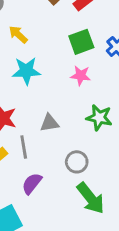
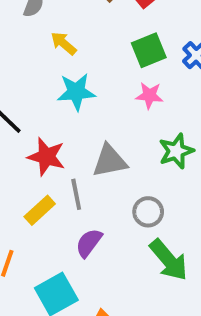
green star: (99, 118) -> (176, 151), turned -30
gray triangle: (49, 123) -> (110, 161), size x1.4

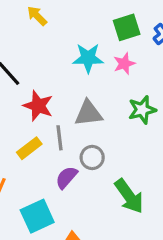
yellow arrow: (64, 43) -> (37, 16), moved
cyan star: (76, 92) -> (88, 58), moved
pink star: (149, 95) -> (124, 64), turned -30
gray circle: (148, 212) -> (92, 157), moved

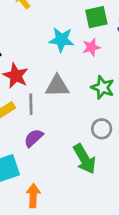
green star: (142, 110) -> (103, 87), turned 30
gray circle: (92, 157) -> (102, 129), moved

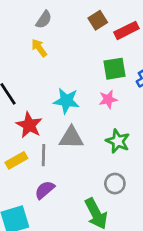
cyan star: (62, 40) -> (66, 101), moved

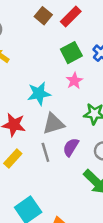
gray line: (44, 155) -> (45, 152), moved
purple semicircle: (45, 190) -> (71, 147), moved

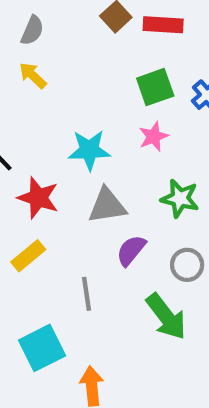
red rectangle: (71, 16) -> (163, 25), turned 40
gray line: (45, 152) -> (87, 294), moved

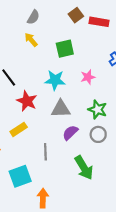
green square: (155, 87) -> (65, 49), moved
gray circle: (187, 265) -> (98, 134), moved

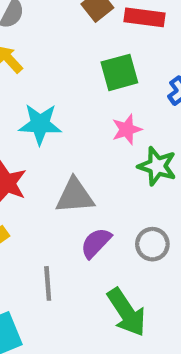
green square: (65, 49) -> (119, 72), moved
cyan star: (55, 80) -> (40, 124), moved
green star: (98, 109) -> (157, 166), moved

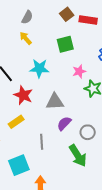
green square: (119, 72) -> (65, 44), moved
gray circle: (152, 244) -> (88, 132), moved

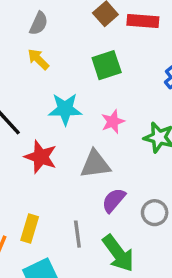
pink star: (79, 71) -> (113, 122), moved
yellow rectangle: (16, 122) -> (30, 228), moved, turned -35
green arrow: (78, 156) -> (118, 253), moved

